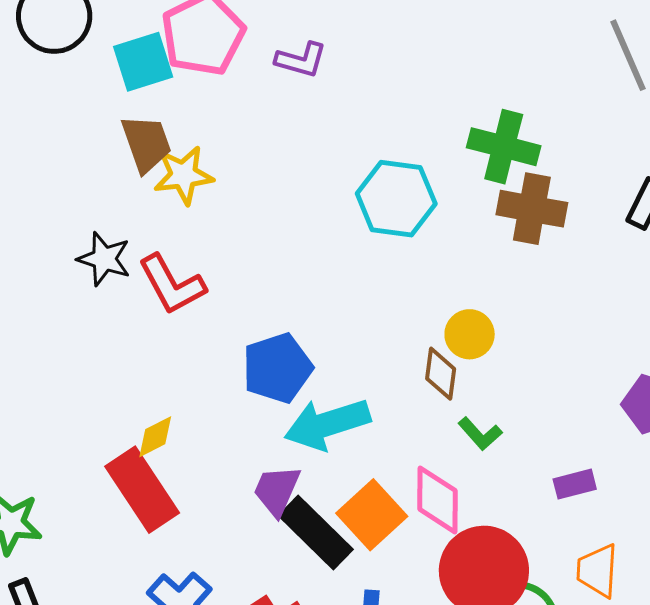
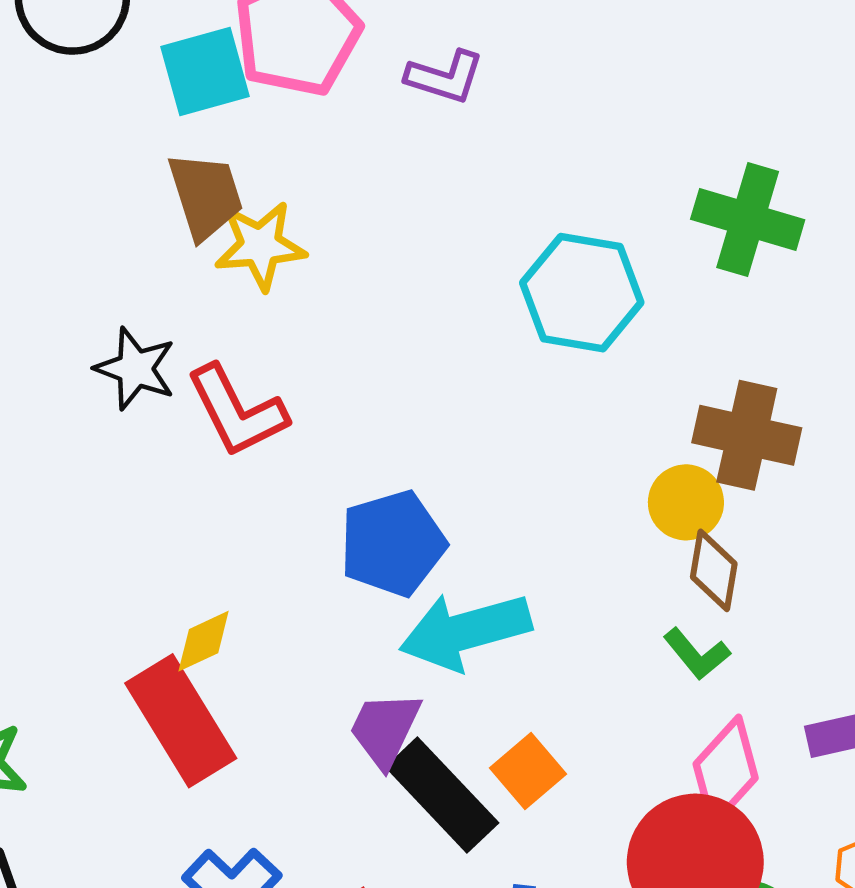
brown cross: (532, 209) -> (747, 435), moved
brown diamond: (441, 374) -> (714, 570), moved
pink diamond: (437, 500) -> (726, 771), moved, turned 40
orange square: (372, 515) -> (528, 771), size x0.7

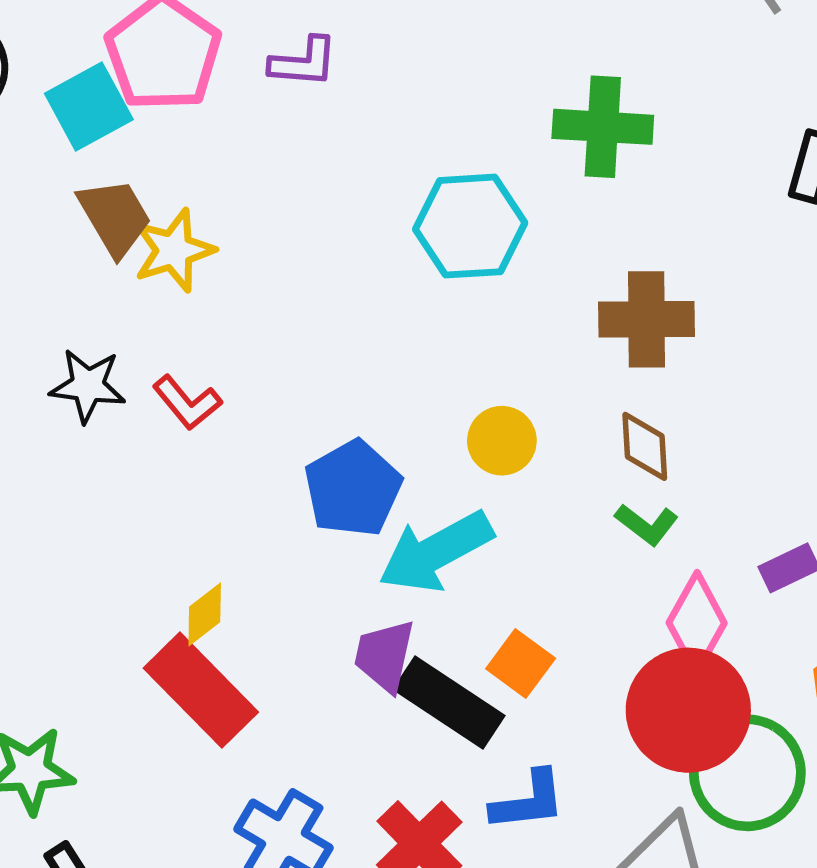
red L-shape: (237, 411) -> (187, 403), size x0.7
yellow circle: (686, 502) -> (502, 441), moved

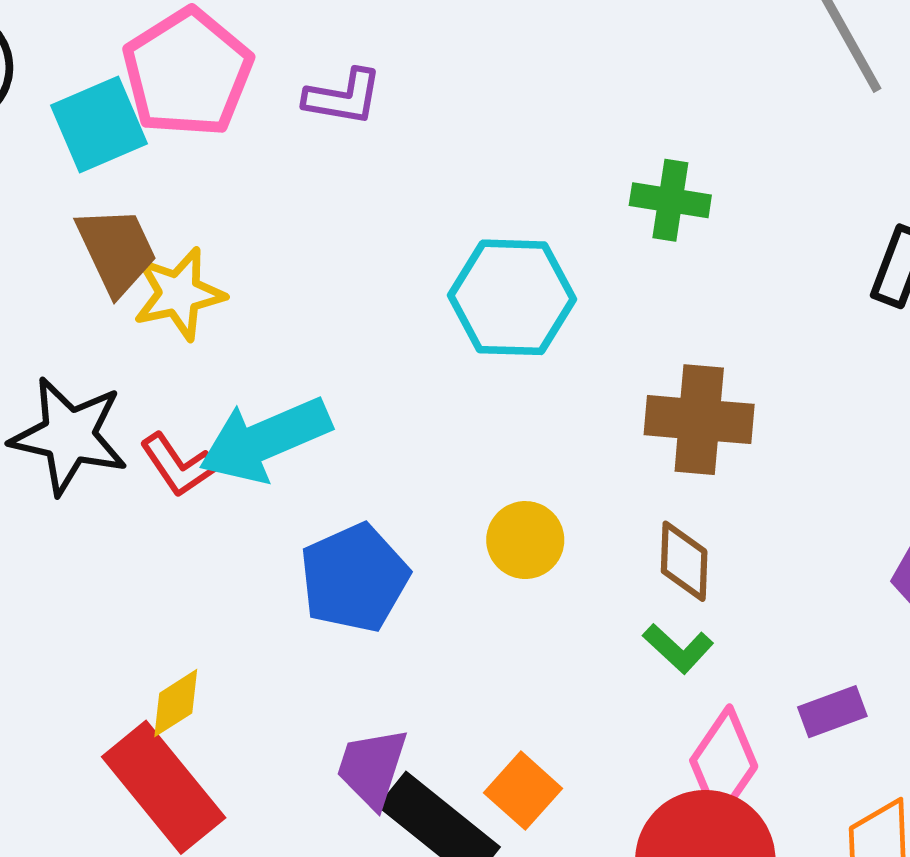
green cross: (603, 127) -> (670, 200), size x0.7
black star: (88, 386) -> (69, 436), size x1.4
cyan arrow: (436, 552) -> (265, 440), moved

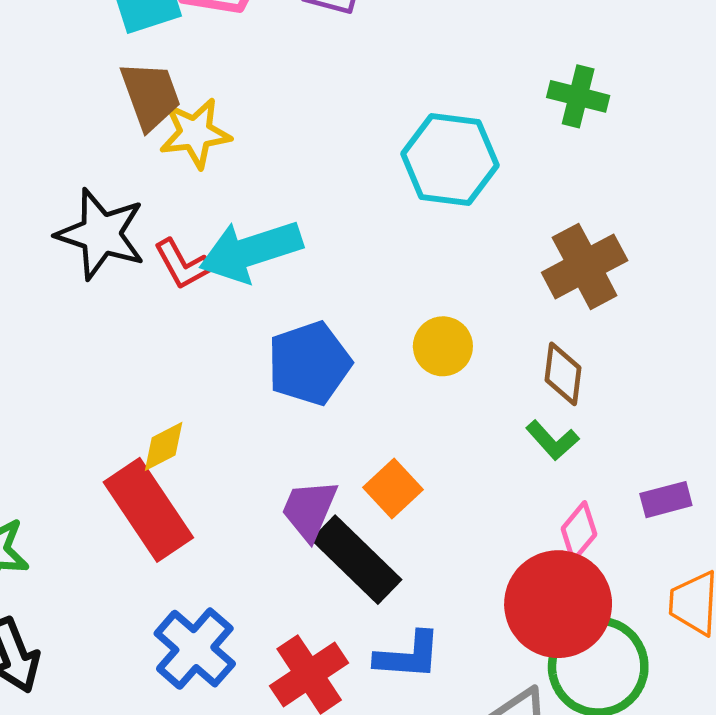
brown cross: (699, 420) -> (585, 266), turned -38
pink diamond: (724, 763) -> (579, 531), size x0.7
orange square: (523, 791) -> (393, 488), moved

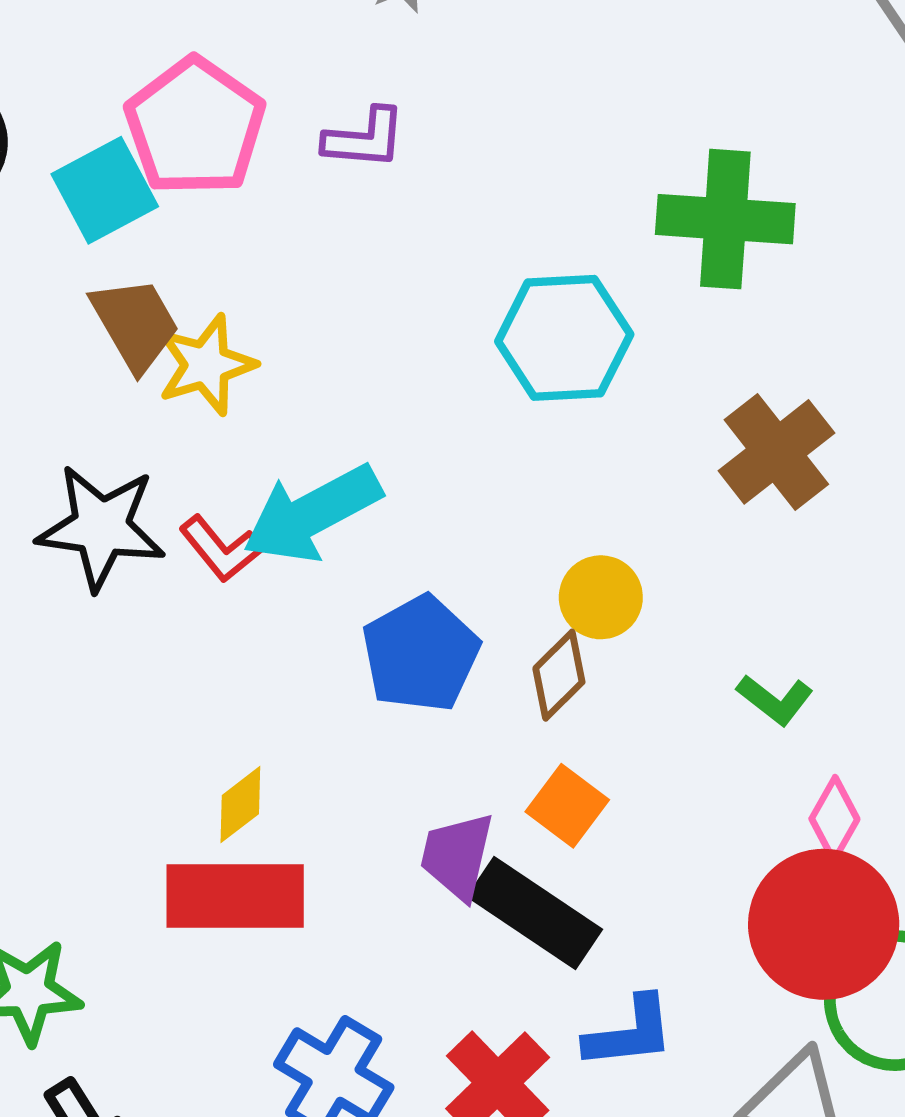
green cross: (578, 96) -> (725, 219), size x1.6
brown diamond: (563, 374) -> (559, 675), moved, turned 48
red rectangle: (148, 510) -> (235, 896), turned -46

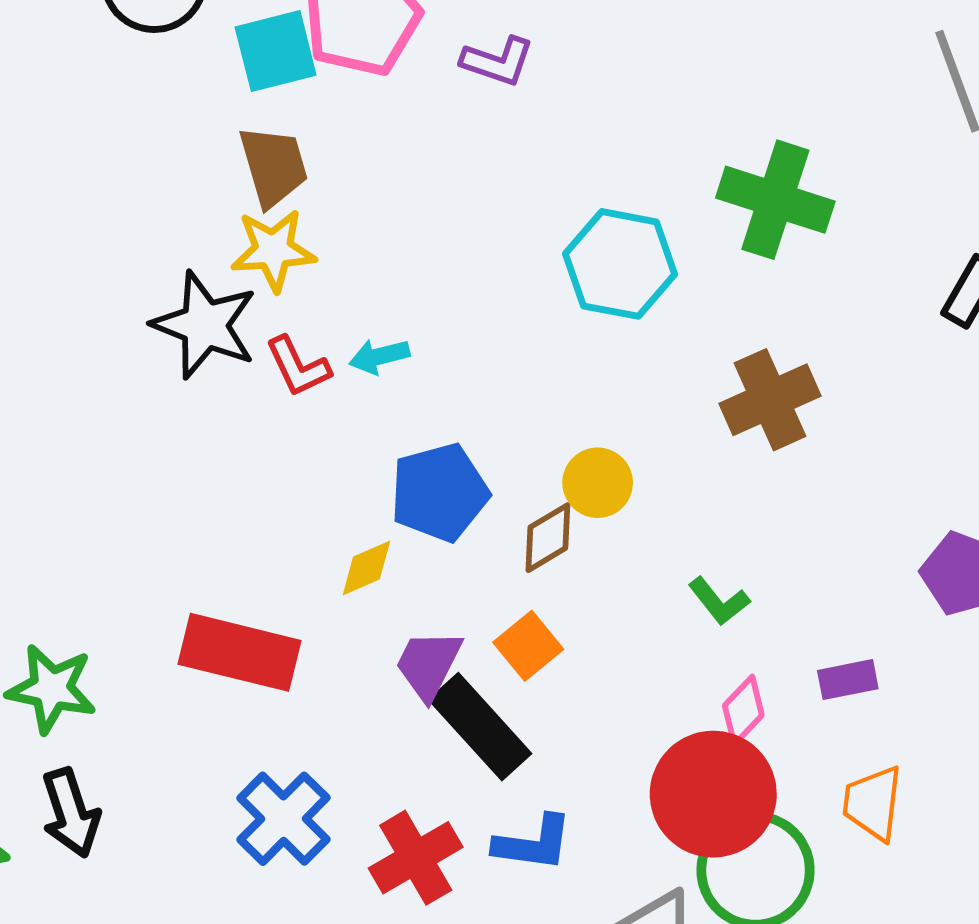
yellow star: (206, 365) -> (273, 250), moved
cyan arrow: (312, 514) -> (379, 356), size x0.5
yellow diamond: (240, 805) -> (366, 568), moved

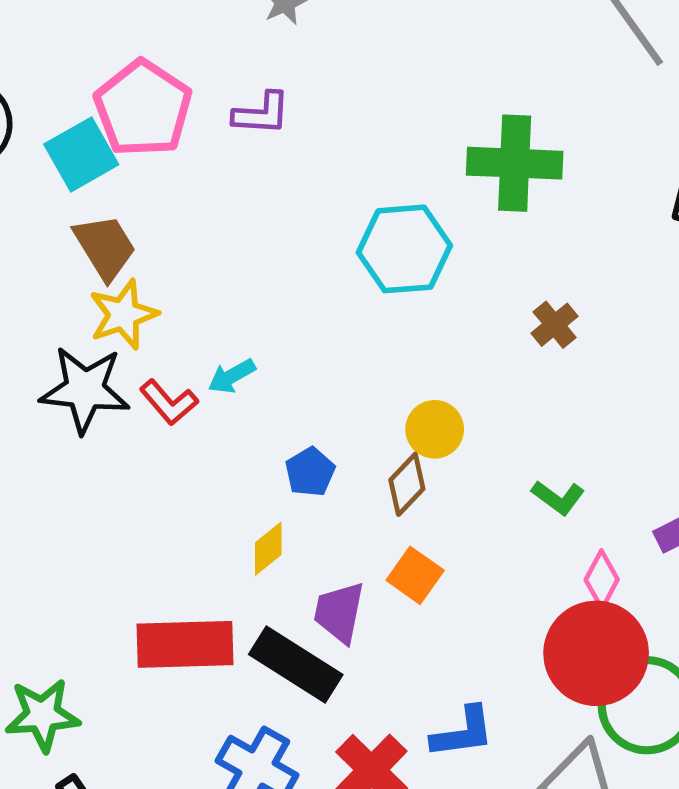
brown cross: (770, 400) -> (555, 325), size x0.6
blue pentagon: (439, 492) -> (310, 472), size x0.6
black rectangle: (480, 727) -> (296, 665), moved

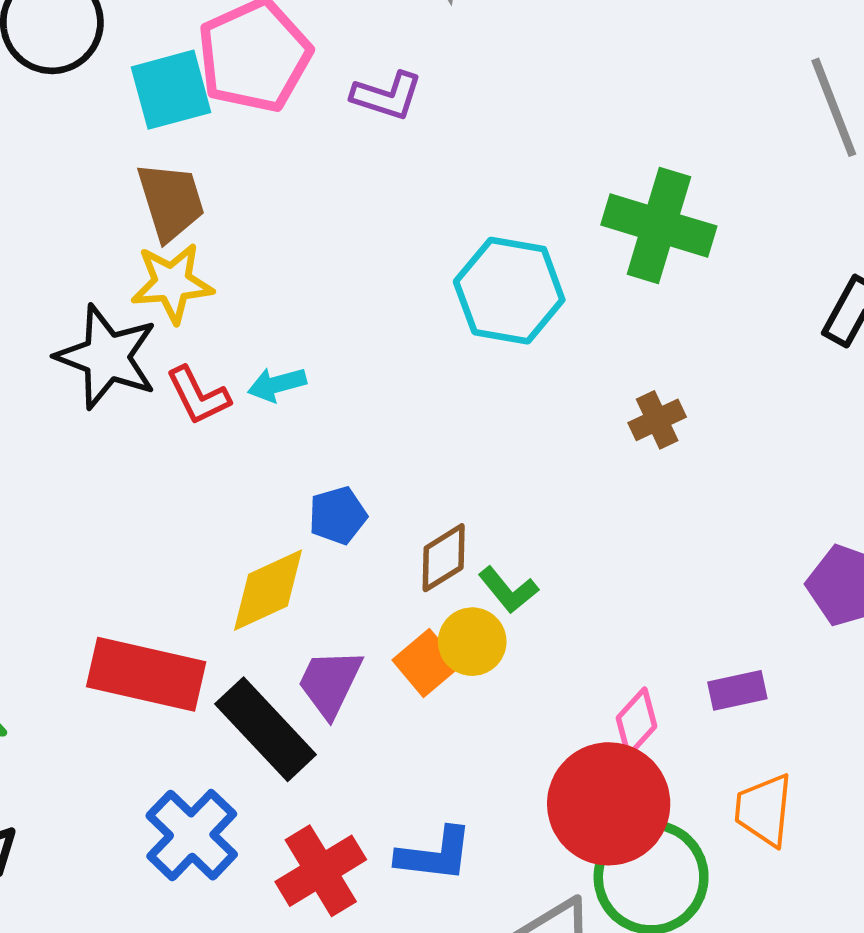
yellow circle: (435, 429) -> (472, 642), moved
green L-shape: (558, 497) -> (508, 590), moved
yellow diamond: (268, 549) -> (268, 590), size x1.5

